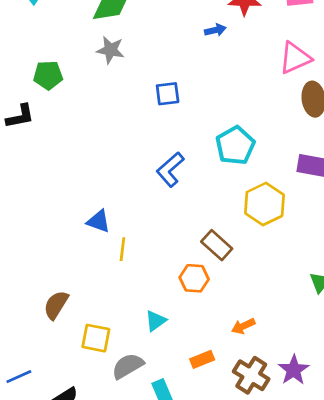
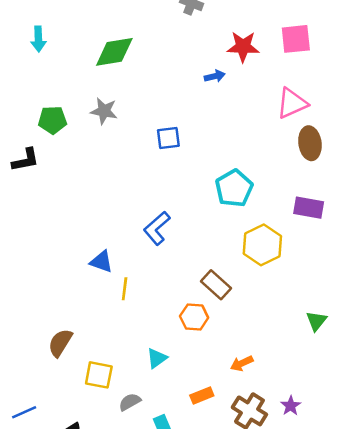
gray star: (110, 50) -> (104, 111), moved
blue L-shape: (170, 169) -> (157, 228), moved
gray semicircle: (128, 366) -> (130, 402), size x0.7
purple star: (294, 370) -> (291, 406), size x0.7

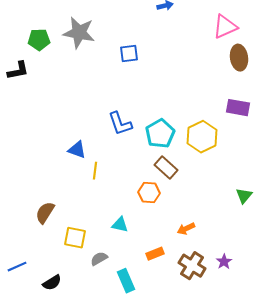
gray star: (104, 111) -> (79, 33), size x1.5
cyan pentagon: (234, 188) -> (160, 134), moved
blue L-shape: (157, 228) -> (120, 124), turned -68
cyan triangle: (157, 358) -> (120, 225), turned 48

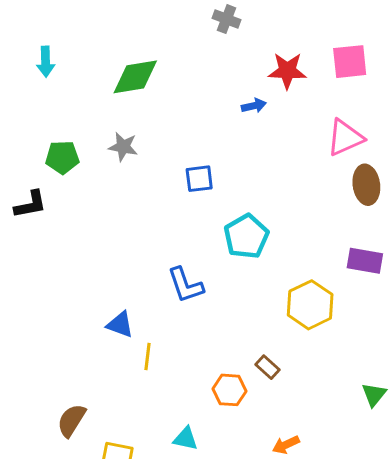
gray star: (79, 33) -> (123, 147), size x0.6
cyan pentagon: (160, 134) -> (246, 236), moved
brown rectangle: (166, 168) -> (268, 367), moved, size x0.7

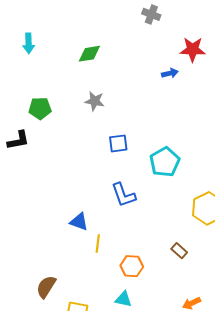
green diamond: (135, 77) -> (89, 54), size x0.7
gray star: (123, 147) -> (95, 101), moved
blue square: (199, 179) -> (118, 143), moved
orange hexagon: (230, 390) -> (132, 266), moved

